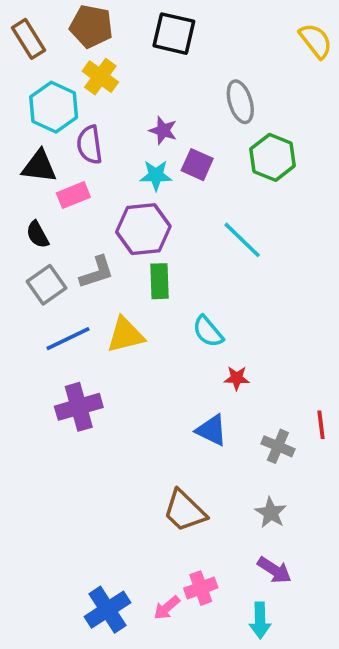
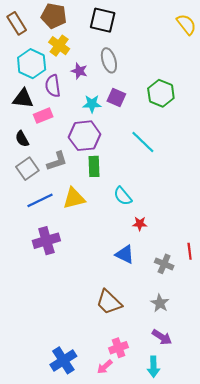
gray ellipse: (240, 102) -> (109, 60), moved
purple star: (163, 130) -> (79, 71), moved
pink arrow: (167, 608) -> (105, 367), moved

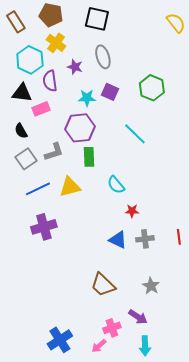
gray cross: (164, 264) -> (145, 239), moved, turned -30
purple arrow: (162, 337) -> (138, 317), moved

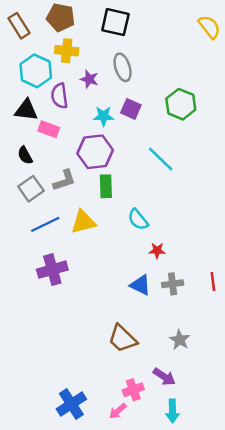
yellow cross: (56, 43) -> (67, 51), turned -30
pink rectangle: (41, 109) -> (49, 129), turned 42

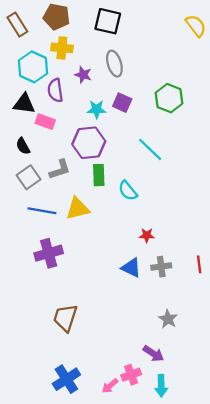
cyan semicircle: (138, 220) -> (128, 191), moved
blue line: (45, 224) -> (42, 211), turned 36
brown trapezoid: (123, 339) -> (65, 318), moved, turned 64
pink cross: (133, 390) -> (131, 375), moved

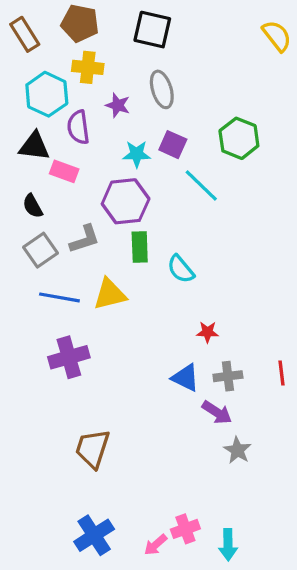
cyan line: (150, 149) -> (201, 186), moved
purple arrow: (153, 354) -> (217, 412), moved

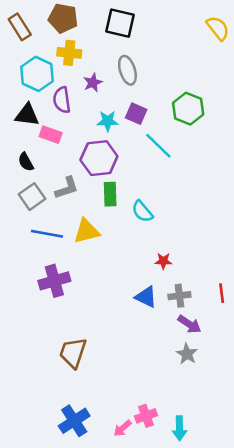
purple star: (118, 105) -> (93, 83), turned 30
purple arrow: (217, 412) -> (189, 324), moved

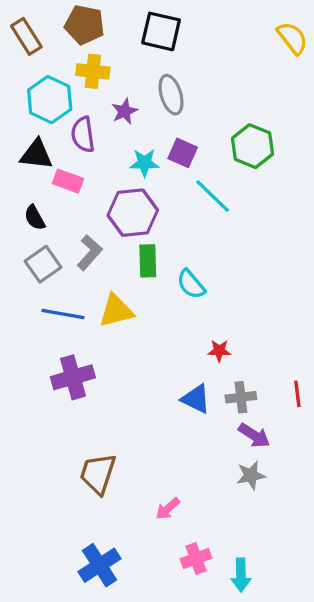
gray L-shape: (67, 188) -> (90, 253), turned -30
gray star: (187, 354) -> (251, 475), turned 30
pink arrow: (123, 428) -> (168, 509), moved

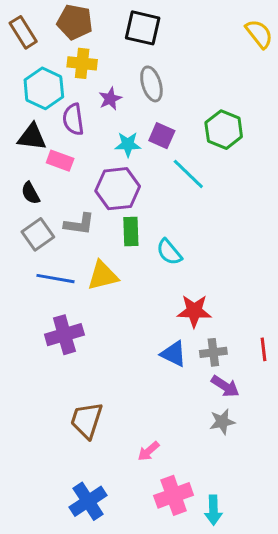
gray L-shape: (90, 253) -> (79, 224), turned 56
red star: (219, 351) -> (194, 311), size x1.6
pink cross: (196, 559) -> (174, 495), size x1.4

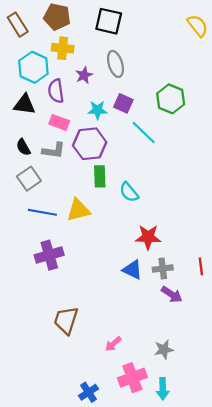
pink rectangle: (60, 161) -> (59, 122), moved
gray L-shape: (79, 224) -> (54, 151), moved
gray star: (222, 422) -> (164, 350), moved
blue cross: (88, 501) -> (89, 392), moved, size x0.7

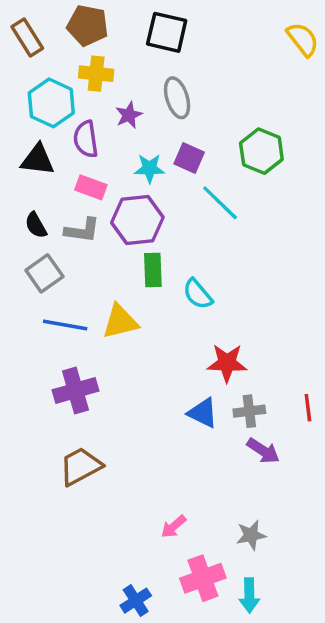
brown trapezoid: (66, 320) -> (81, 466), moved, turned 44

